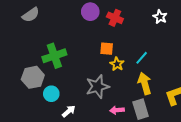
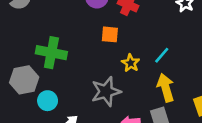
orange square: (107, 49) -> (110, 34), moved
green cross: (54, 56) -> (51, 53), turned 30

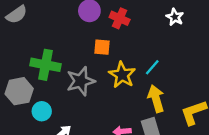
yellow star: (131, 63) -> (122, 75), size x1.5
gray star: (106, 92) -> (81, 81), moved

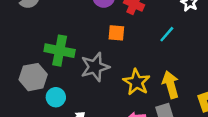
cyan line: (152, 67) -> (167, 34), moved
yellow star: (122, 75) -> (137, 82), moved

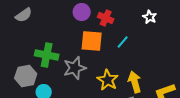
orange square: (116, 33) -> (92, 41), size x1.6
cyan line: (167, 34) -> (123, 42), moved

